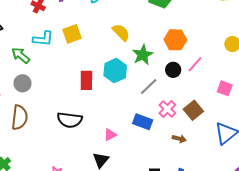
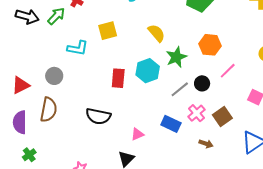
cyan L-shape: (43, 39) -> (78, 48), moved
green arrow: (21, 55) -> (56, 16), moved, turned 90
black circle: (173, 70) -> (202, 83), moved

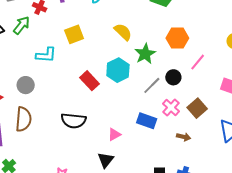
red rectangle: (118, 78) -> (89, 81), turned -42

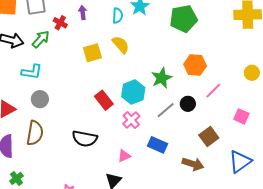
yellow semicircle: (123, 32) -> (121, 45), moved
cyan L-shape: (46, 55) -> (32, 72), moved
pink cross: (171, 107) -> (131, 120), moved
brown arrow: (184, 137) -> (193, 164), size x1.5

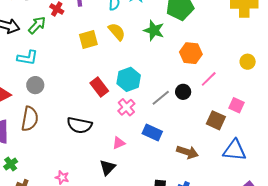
green star: (162, 78) -> (154, 30), moved, turned -30
brown square: (209, 136) -> (216, 120), moved, turned -30
blue triangle: (240, 161) -> (235, 150), turned 40

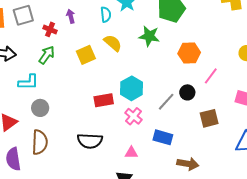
green arrow: (37, 25) -> (47, 55), moved
red rectangle: (99, 87) -> (104, 100), turned -54
brown square: (216, 120) -> (209, 118), moved, turned -30
pink triangle: (119, 143) -> (131, 153), turned 32
brown arrow: (187, 152) -> (188, 164), moved

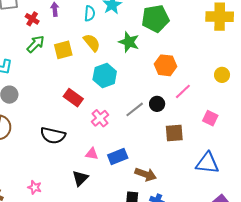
green arrow: (47, 55) -> (36, 44), moved
cyan hexagon: (132, 88) -> (105, 76), moved
red rectangle: (104, 100) -> (73, 98), turned 36
blue rectangle: (163, 137) -> (118, 156), moved, turned -48

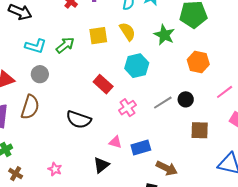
green arrow: (36, 44) -> (65, 45), moved
pink line: (183, 91) -> (225, 92), moved

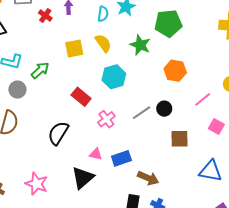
green arrow: (65, 45) -> (40, 70), moved
black semicircle: (79, 119) -> (58, 133), turned 105
black triangle: (101, 165) -> (83, 178), size x1.4
pink star: (55, 169) -> (37, 184), size x1.6

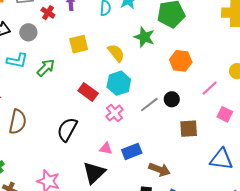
yellow semicircle: (103, 43) -> (116, 53), moved
cyan hexagon: (114, 77) -> (119, 83), moved
gray circle: (17, 90) -> (28, 32), moved

